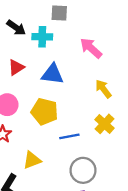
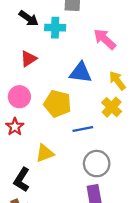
blue triangle: (52, 74) -> (80, 73), moved
yellow cross: (105, 124) -> (112, 107), moved

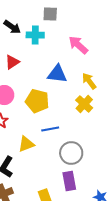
blue line: (83, 129) -> (50, 129), moved

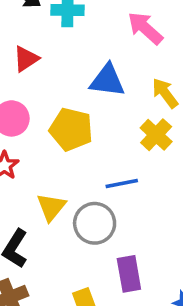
blue line: (50, 129) -> (122, 184), moved
yellow triangle: (26, 144) -> (51, 207), turned -30
gray circle: (71, 153) -> (95, 223), moved

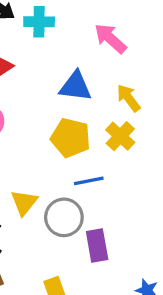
yellow pentagon: (71, 129) -> (71, 138), moved
purple rectangle: (129, 274) -> (97, 246), moved

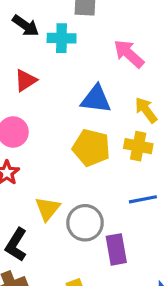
yellow cross: (120, 136) -> (138, 146), turned -32
blue line: (89, 181) -> (143, 199), moved

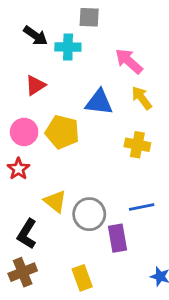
yellow arrow: (146, 110) -> (142, 98), moved
yellow pentagon: (91, 148) -> (62, 132), moved
blue line: (143, 199) -> (142, 207), moved
yellow triangle: (47, 209) -> (55, 201), turned -30

